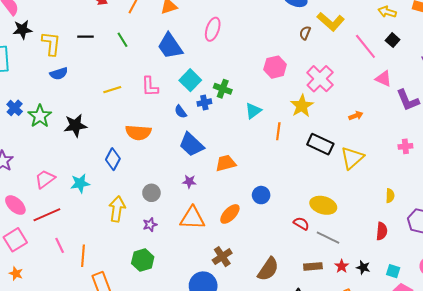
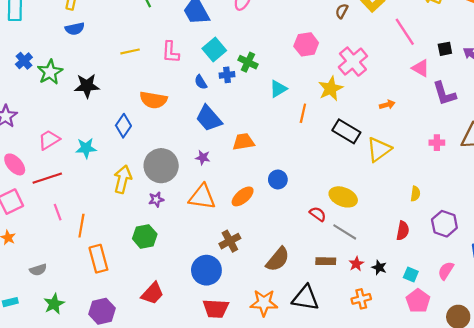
black square: (393, 40) -> (445, 49), moved, turned 32
gray circle: (151, 193) -> (161, 166), size x1.8

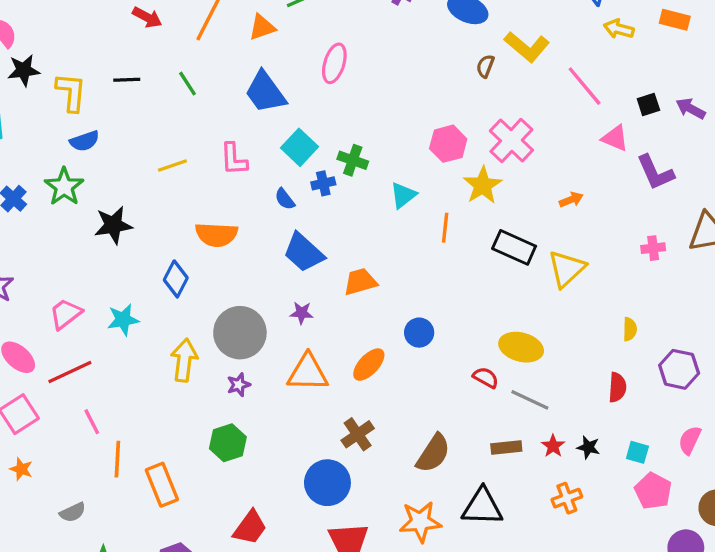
pink hexagon: (306, 44) -> (448, 144), moved
green star: (50, 72) -> (64, 187), moved
orange line: (81, 226) -> (117, 459), moved

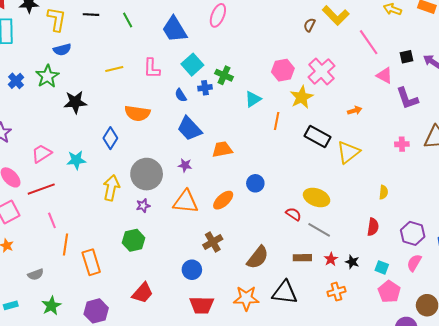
purple hexagon: (679, 369) -> (413, 233), moved
blue circle: (327, 483) -> (192, 270), size x0.7

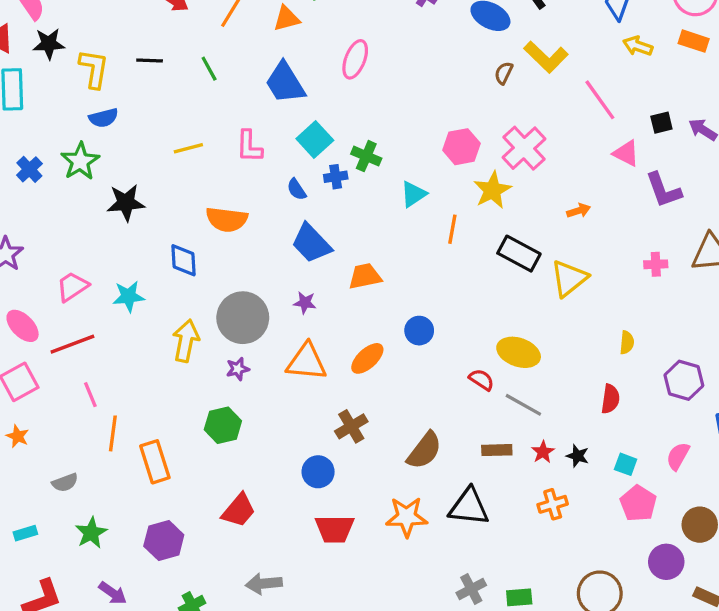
blue diamond: (110, 138) -> (183, 260), turned -35
purple hexagon: (413, 233) -> (684, 380), moved

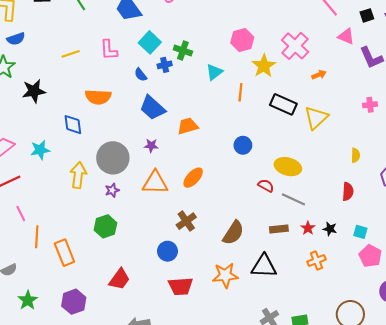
pink cross: (524, 148) -> (295, 46), moved
blue circle: (419, 331) -> (243, 145), moved

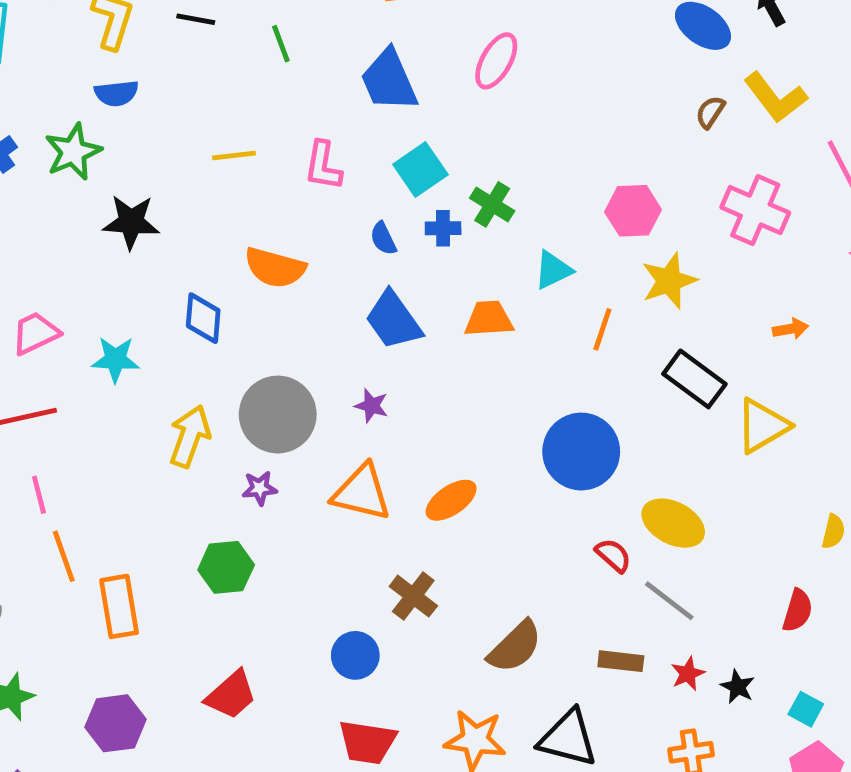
pink cross: (295, 46) -> (755, 210), moved, turned -32
orange trapezoid: (188, 126) -> (489, 319), moved
blue circle: (243, 145) -> (581, 452), size x1.8
brown cross: (186, 221) -> (413, 596), turned -30
orange line: (37, 237) -> (64, 556), turned -35

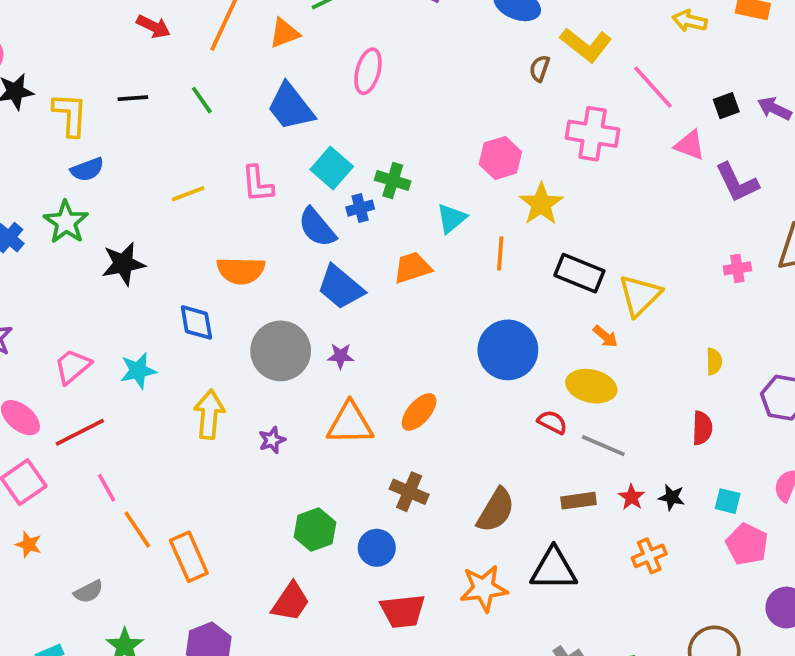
blue semicircle: (383, 238) -> (317, 227), size x1.6
orange arrow: (791, 329) -> (605, 336), moved, turned 64
gray circle: (278, 415) -> (281, 351), moved
green hexagon: (226, 567) -> (315, 530), moved

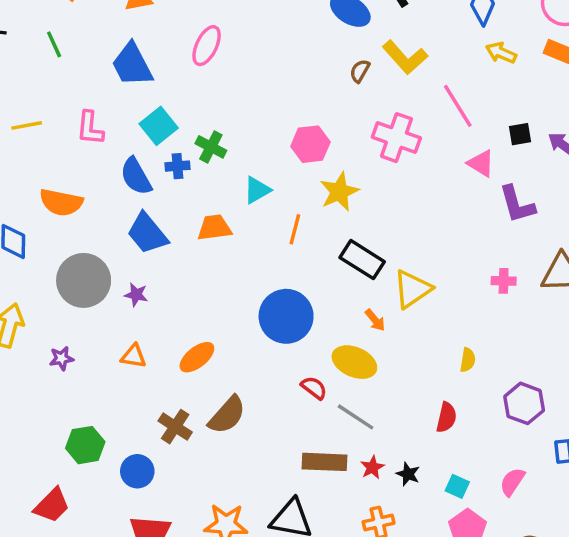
orange triangle: (350, 423) -> (134, 356), size x0.6
brown rectangle: (579, 501) -> (325, 462), size x1.4
brown semicircle: (496, 510) -> (227, 415), moved

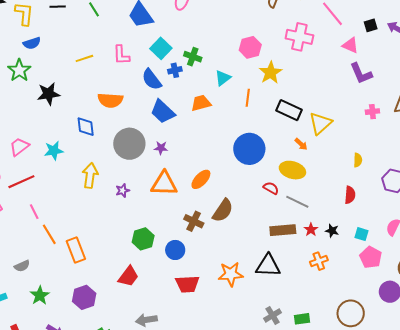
purple L-shape: (517, 204) -> (361, 73), moved
orange triangle: (134, 356) -> (164, 184), size x1.8

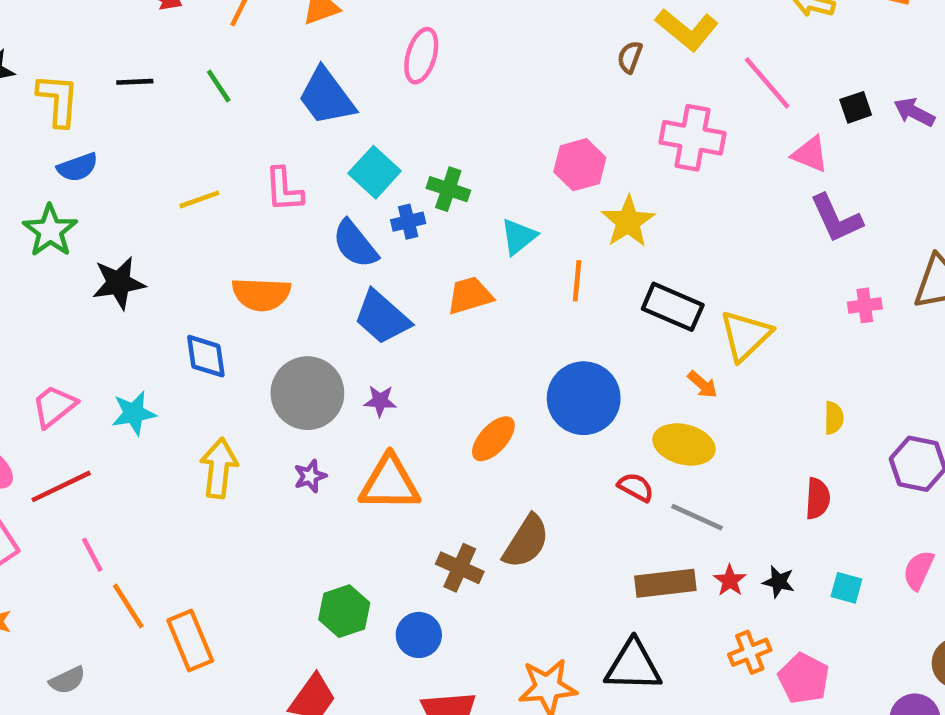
orange ellipse: (201, 179) -> (493, 439), moved
purple star: (123, 191) -> (310, 476), moved
pink pentagon: (371, 257) -> (804, 678), moved

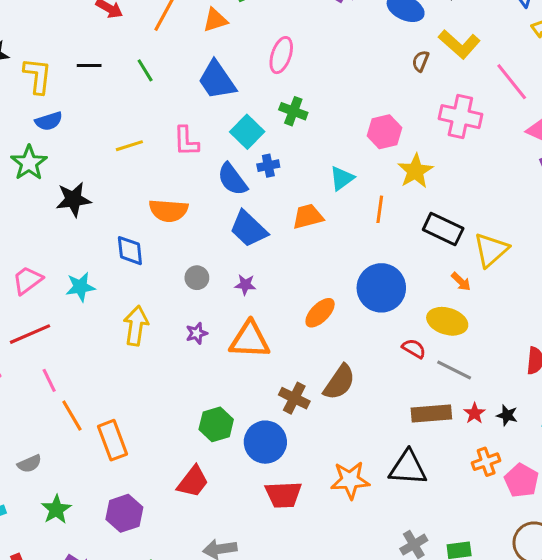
green cross: (448, 189) -> (293, 111), moved
gray circle: (307, 393) -> (197, 278), size x0.5
blue circle: (419, 635) -> (265, 442), size x1.4

